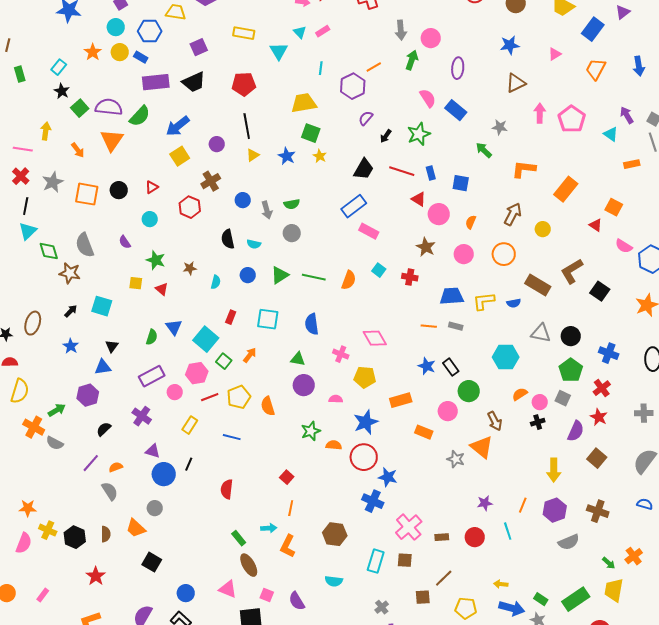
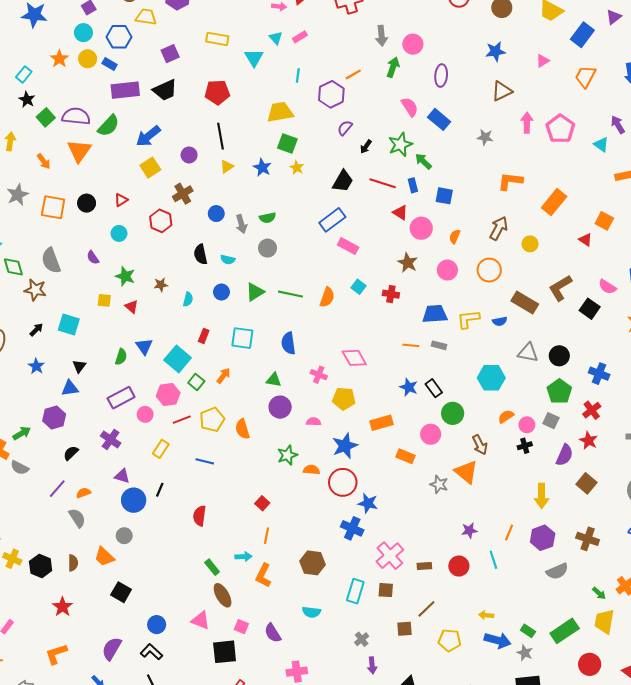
green arrow: (484, 150) -> (423, 161), moved
pink semicircle: (624, 246) -> (607, 287), moved

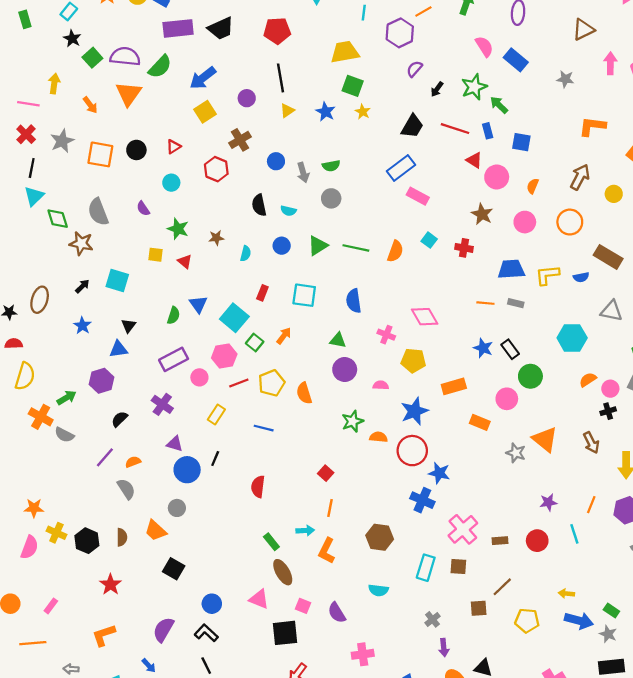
brown arrow: (480, 445) -> (591, 443), moved

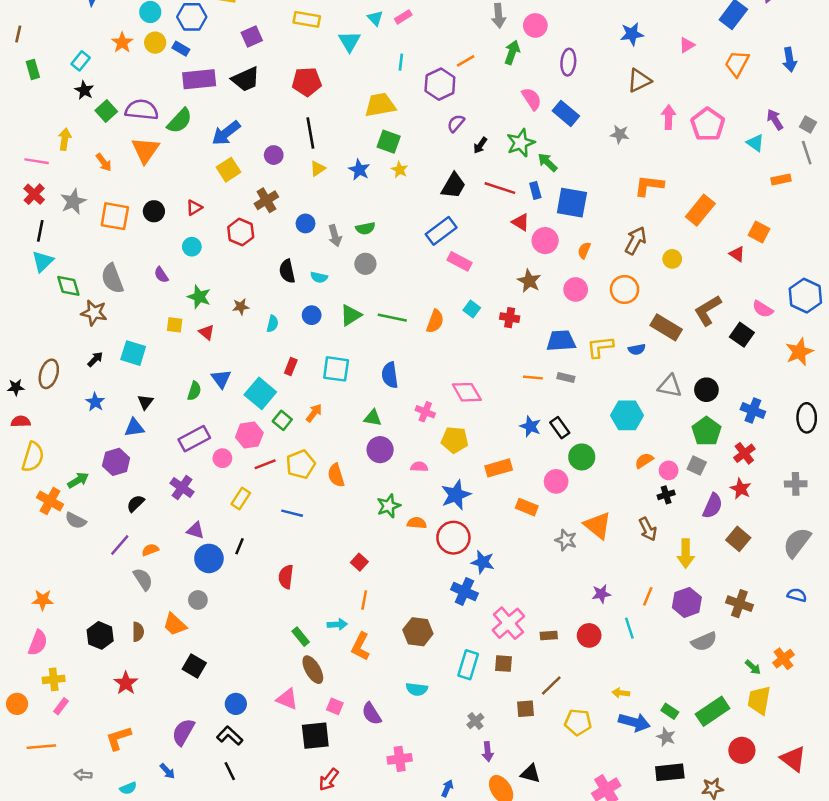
blue square: (521, 142) -> (572, 203), size x1.5
yellow cross: (56, 533) -> (54, 679), moved, turned -30

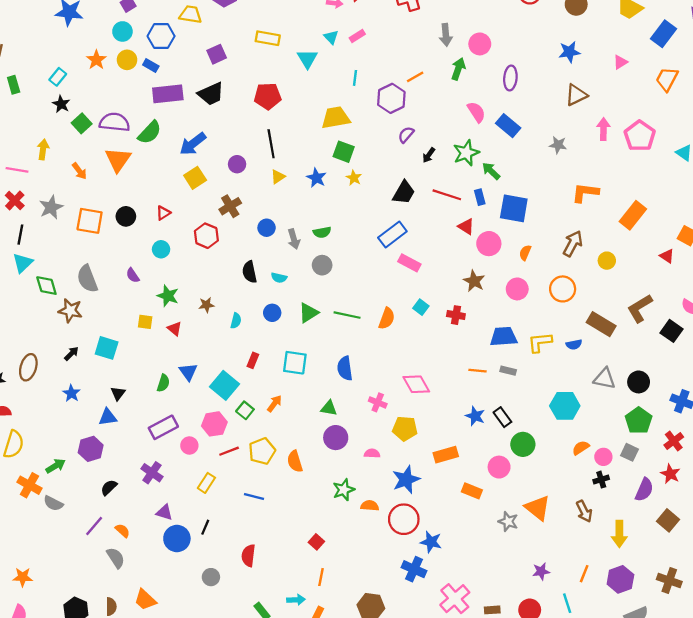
orange semicircle: (150, 550) -> (122, 531), turned 63
gray circle: (198, 600) -> (211, 577), moved

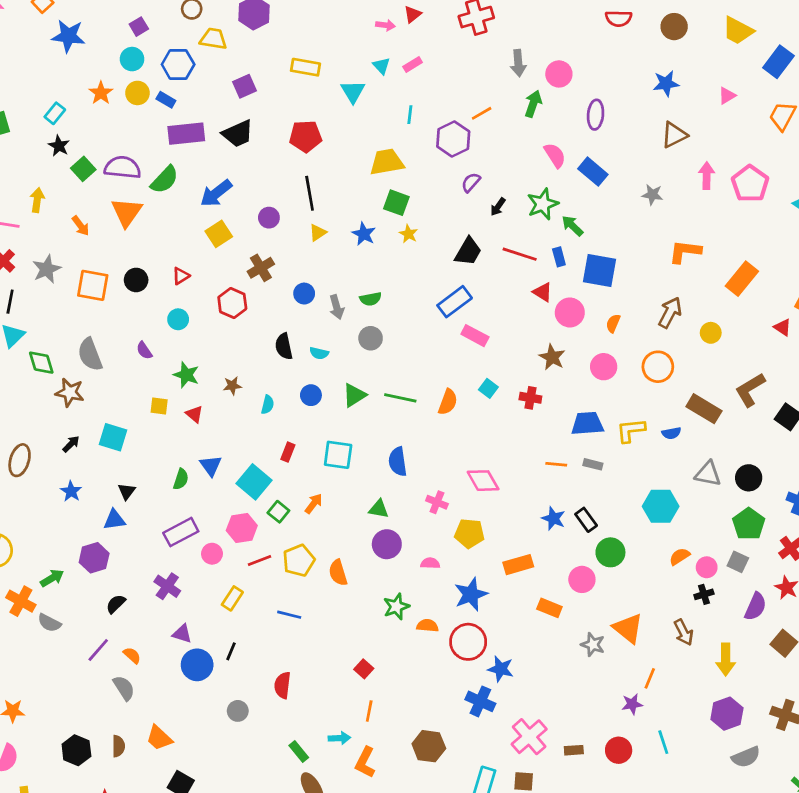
orange line: (584, 574) -> (650, 678), moved

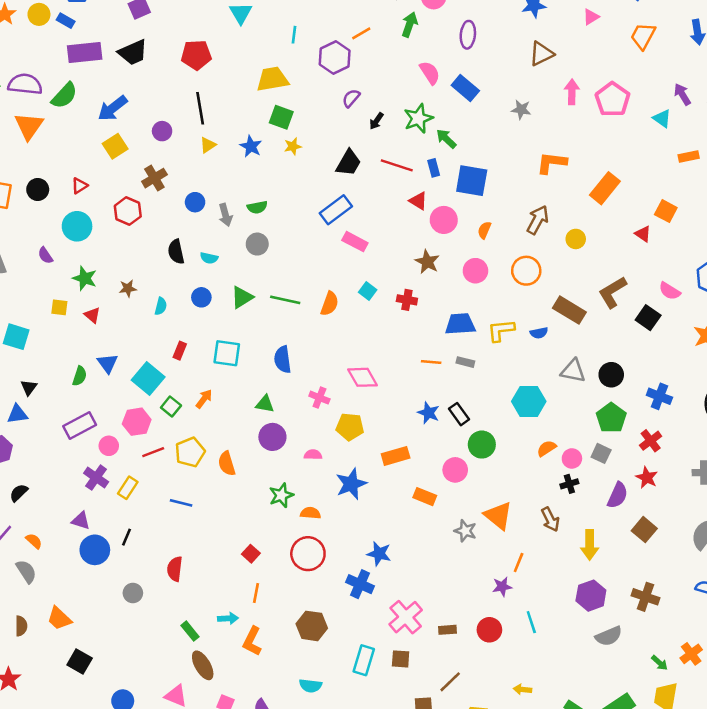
yellow star: (408, 234) -> (293, 146), turned 30
cyan circle: (178, 319) -> (77, 226), size x1.5
purple cross: (167, 586) -> (96, 478), moved
red circle: (468, 642) -> (308, 554), moved

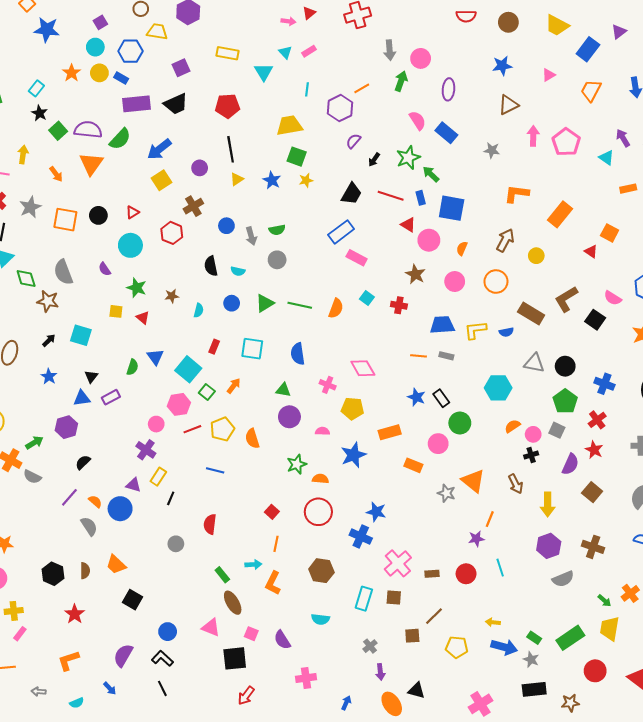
purple rectangle: (80, 425) -> (111, 397), moved, size x0.7
yellow rectangle: (128, 488) -> (158, 477), moved
blue circle: (95, 550) -> (120, 509), moved

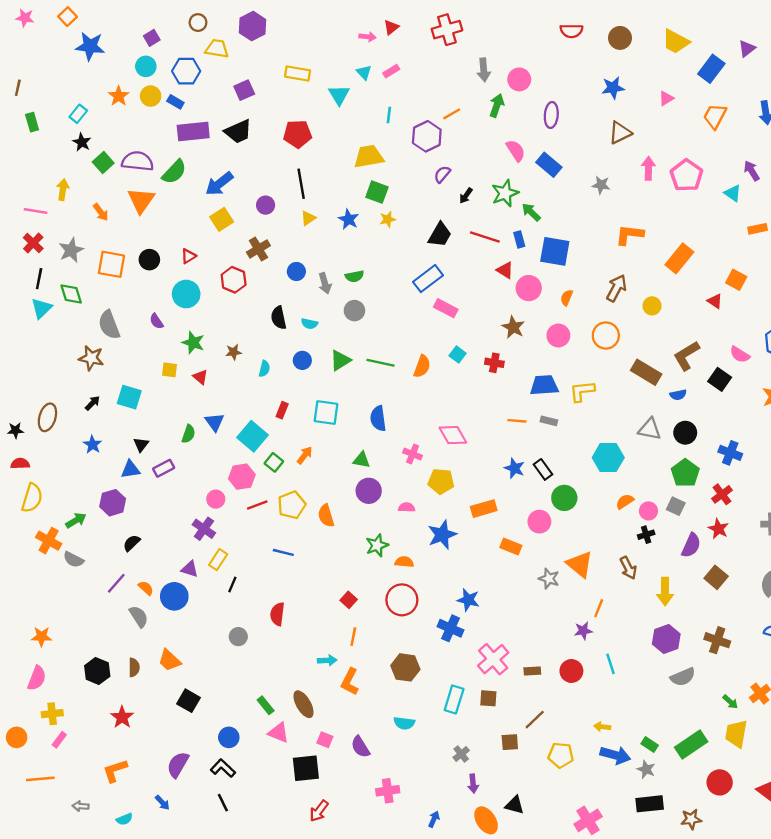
green diamond: (26, 278) -> (71, 294), moved
blue semicircle: (506, 332) -> (678, 395), moved
green rectangle: (222, 575) -> (266, 705), moved

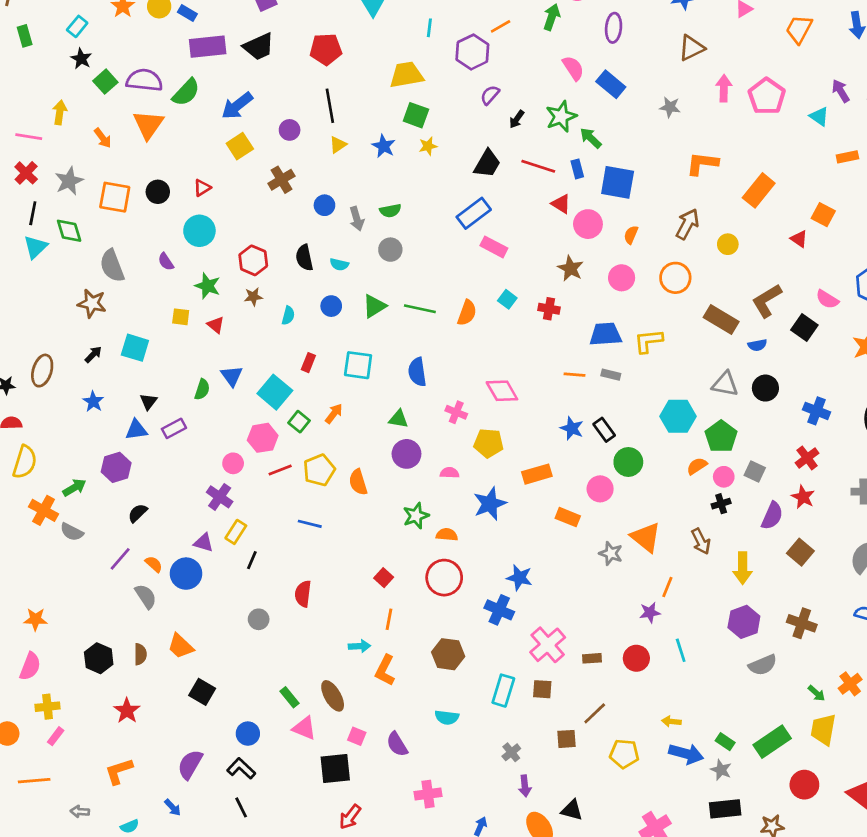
red hexagon: (234, 280) -> (253, 260), moved
green pentagon: (685, 473) -> (721, 436), moved

